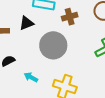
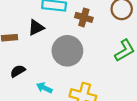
brown cross: (70, 17) -> (84, 17), turned 35

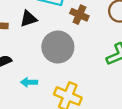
cyan arrow: (44, 88) -> (29, 82), turned -32

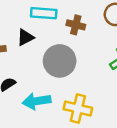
cyan arrow: (29, 82) -> (37, 101), size x1.6

